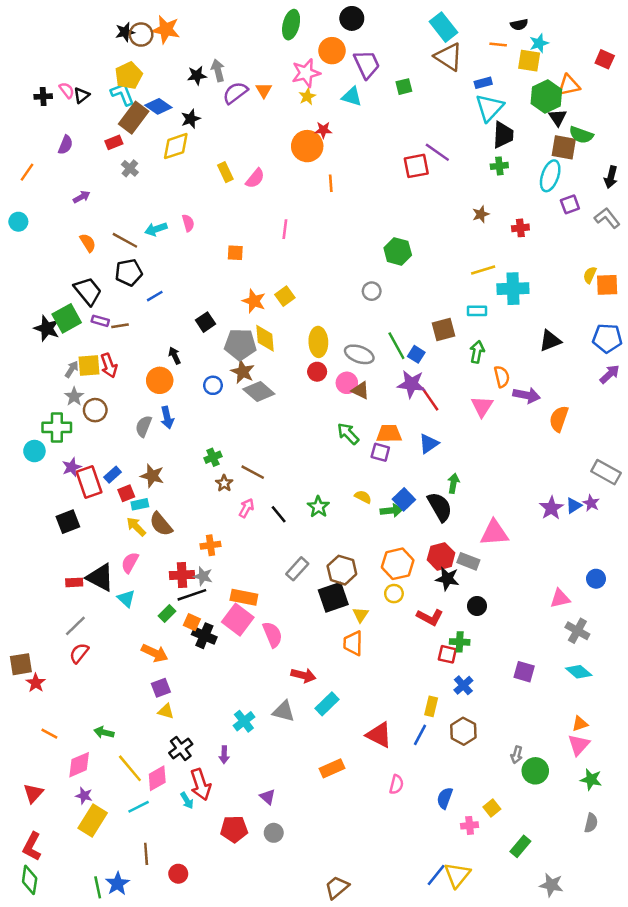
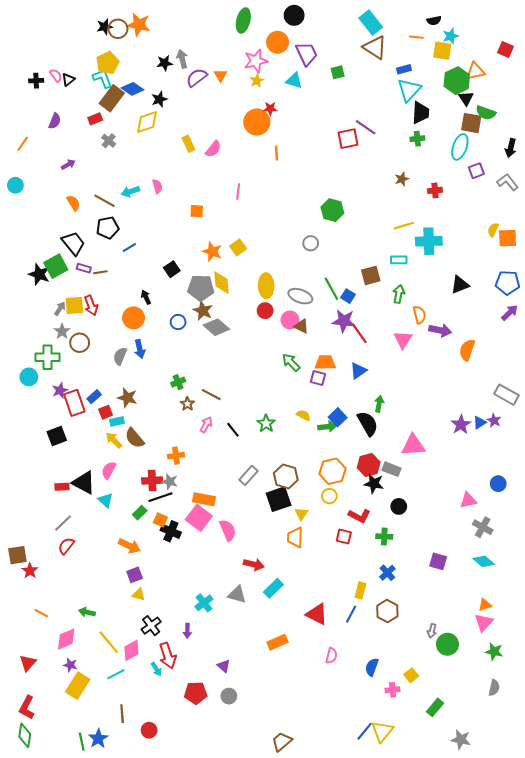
red square: (447, 654) -> (344, 536), moved

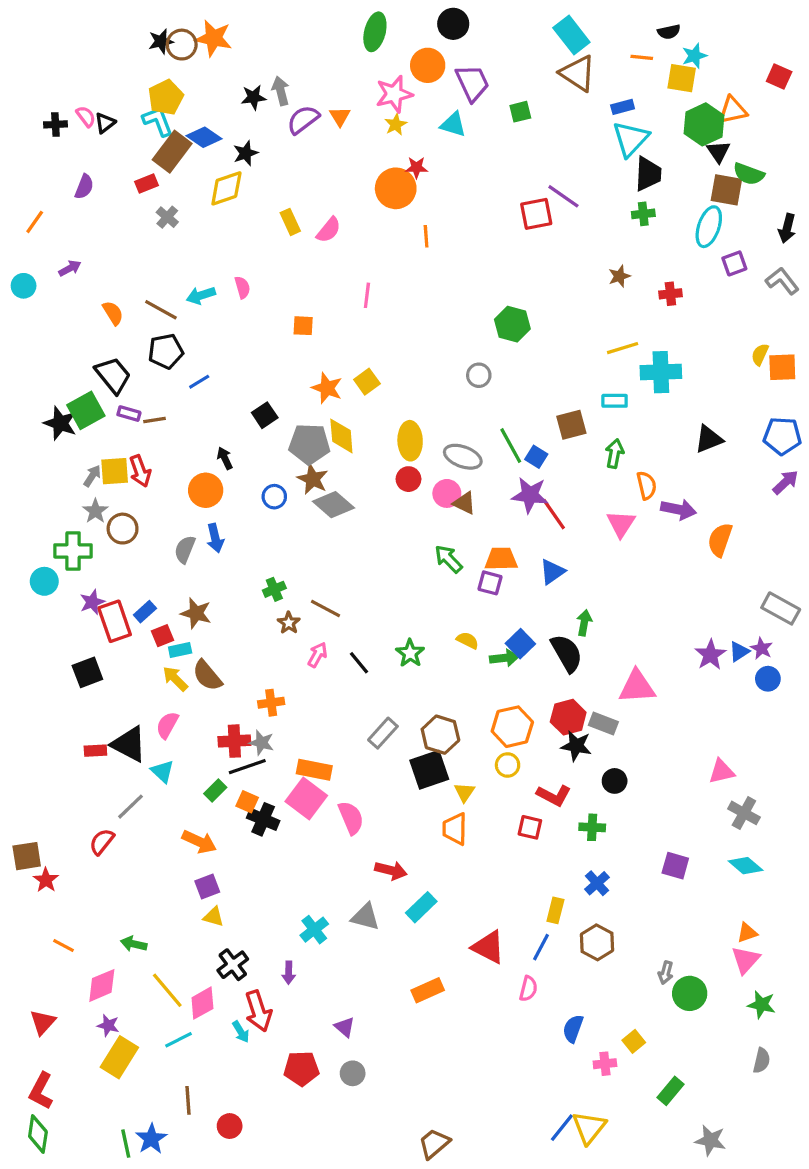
purple arrow: (68, 165) -> (70, 268), moved
blue circle: (498, 484) -> (768, 679), moved
gray line: (63, 523) -> (131, 807), moved
pink semicircle: (331, 656) -> (528, 989), moved

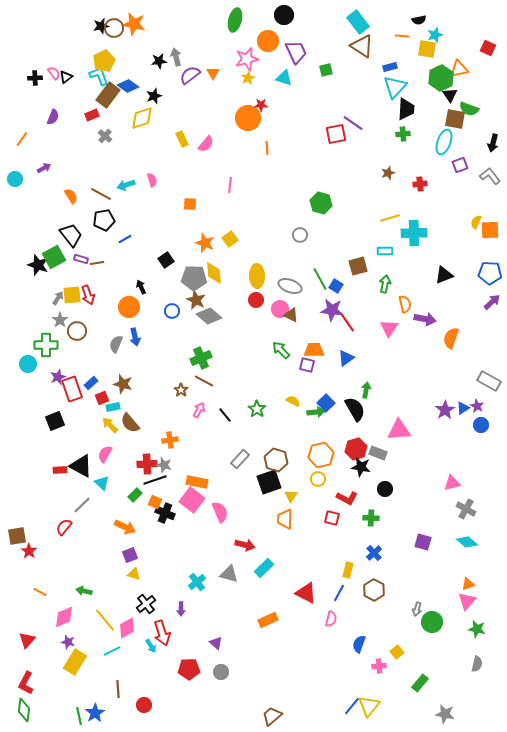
green cross: (274, 589) -> (201, 358), moved, size x1.5

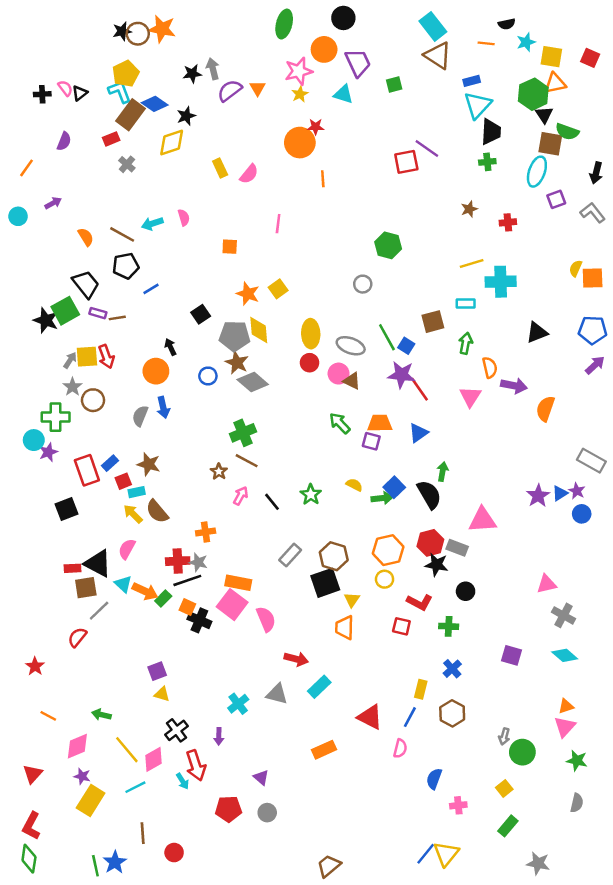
yellow square: (427, 49) -> (551, 57), moved
purple star: (58, 377) -> (48, 452), moved
orange arrow: (125, 527) -> (145, 591), moved
brown square: (17, 536) -> (86, 588), moved
yellow square: (397, 652) -> (504, 788), moved

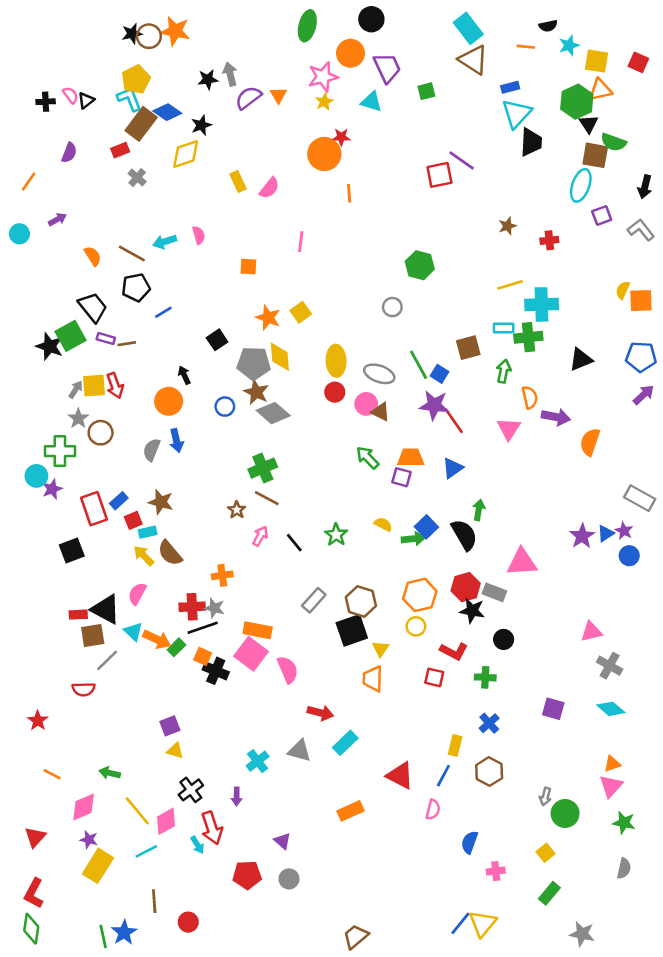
green cross: (487, 162) -> (528, 337), moved, size x1.5
red semicircle: (77, 637) -> (84, 689), turned -130

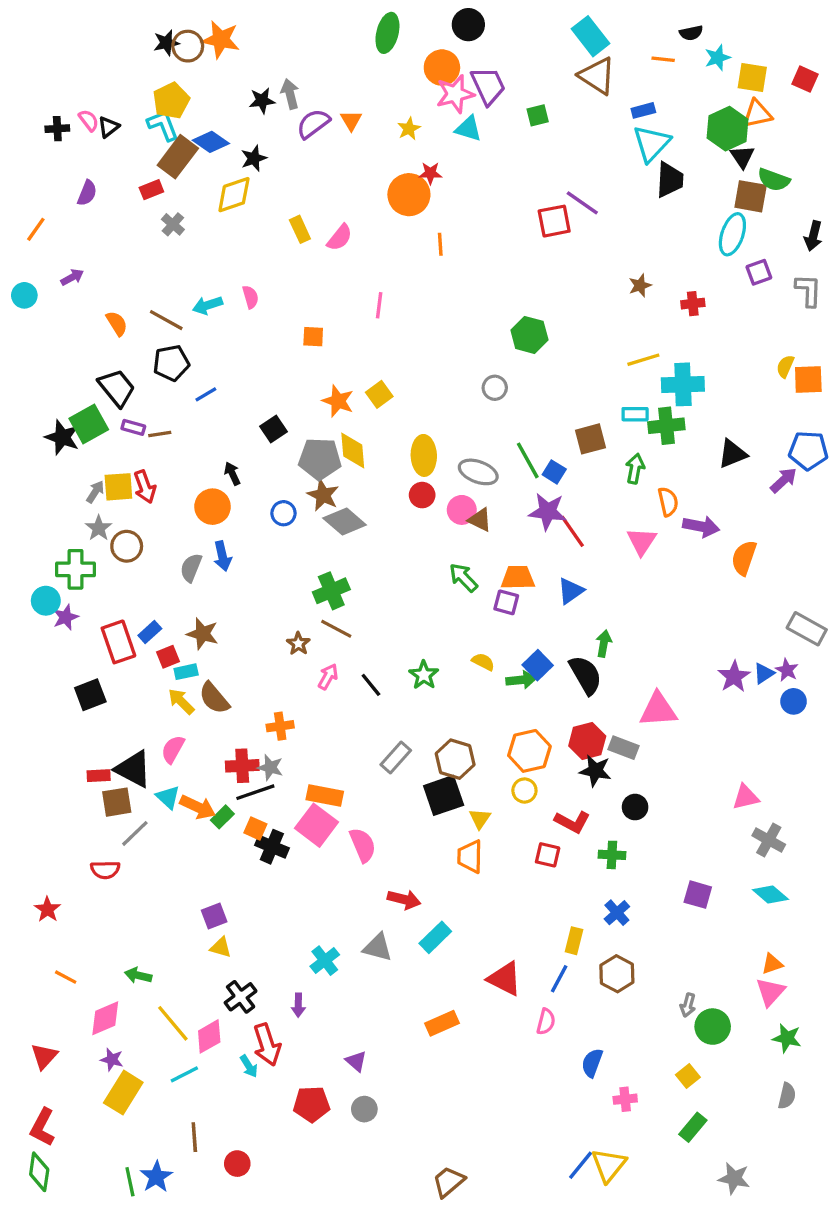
pink star: (323, 77) -> (455, 94), moved
gray L-shape: (641, 230) -> (808, 290), turned 40
purple arrow: (644, 395) -> (784, 480), moved

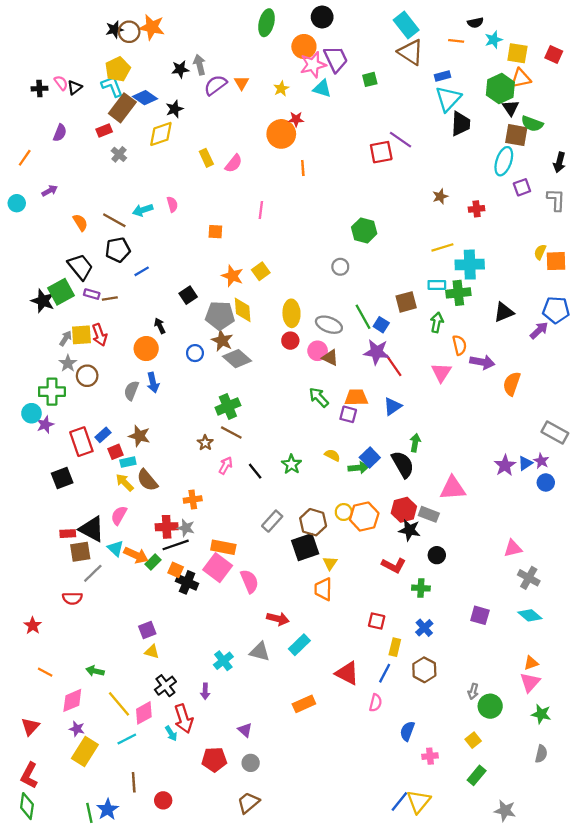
yellow circle: (524, 791) -> (344, 512), moved
red square: (548, 855) -> (377, 621), moved
brown trapezoid: (449, 1182) -> (248, 803), moved

